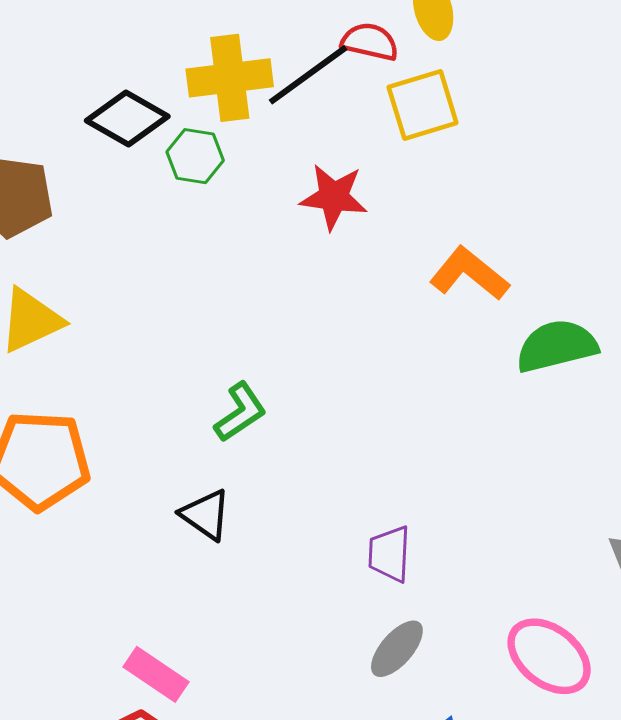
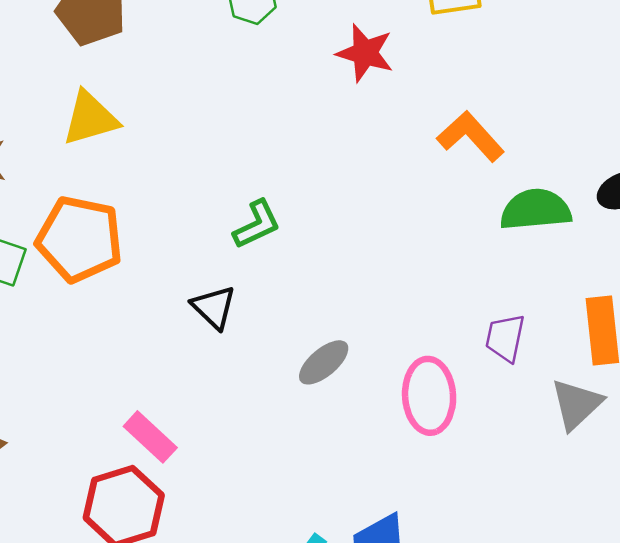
purple trapezoid: (389, 554) -> (505, 338), moved
gray ellipse: (397, 649) -> (324, 362), moved
pink ellipse: (549, 656) -> (429, 396), moved, turned 40

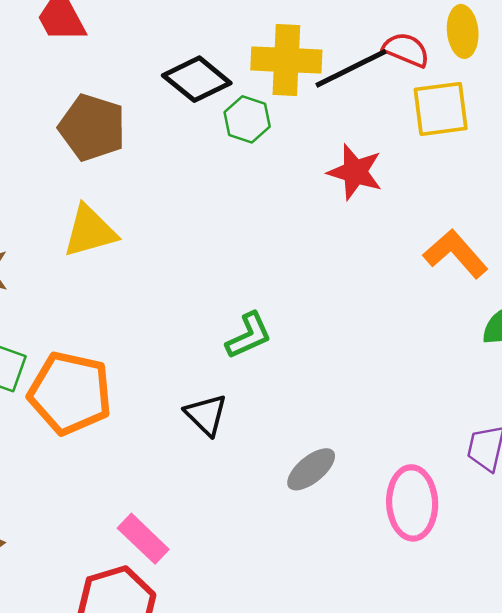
orange pentagon: (79, 239) -> (70, 393), moved

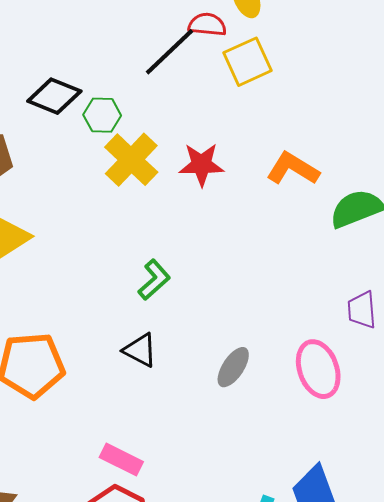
yellow cross: (286, 60) -> (131, 160), moved, turned -32
red star: (355, 172) -> (201, 165), moved

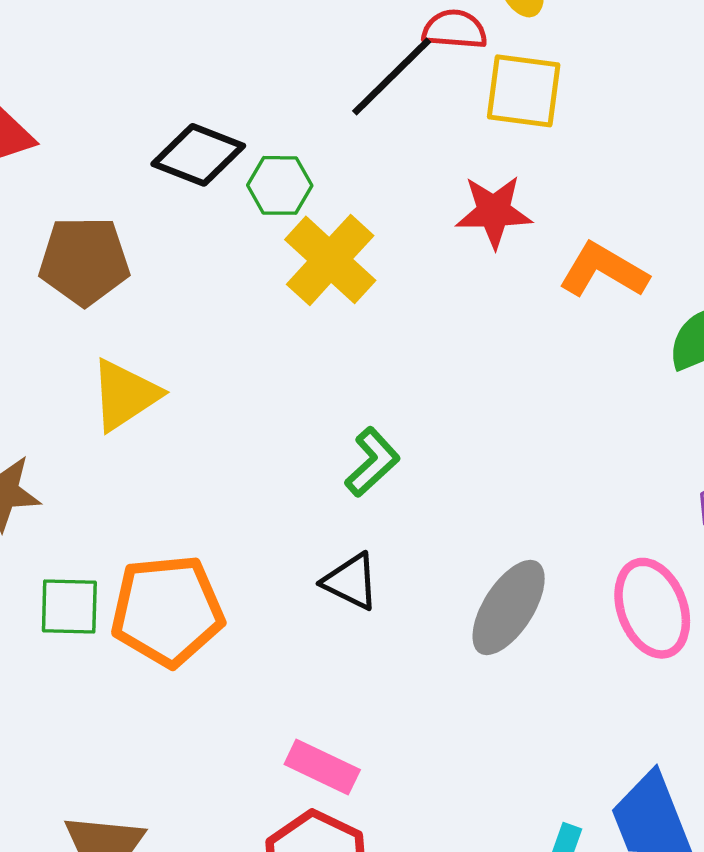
yellow square: (247, 62) -> (524, 91), turned 33
red star: (201, 165) -> (494, 212), moved
gray ellipse: (233, 367) -> (509, 607), size x1.4

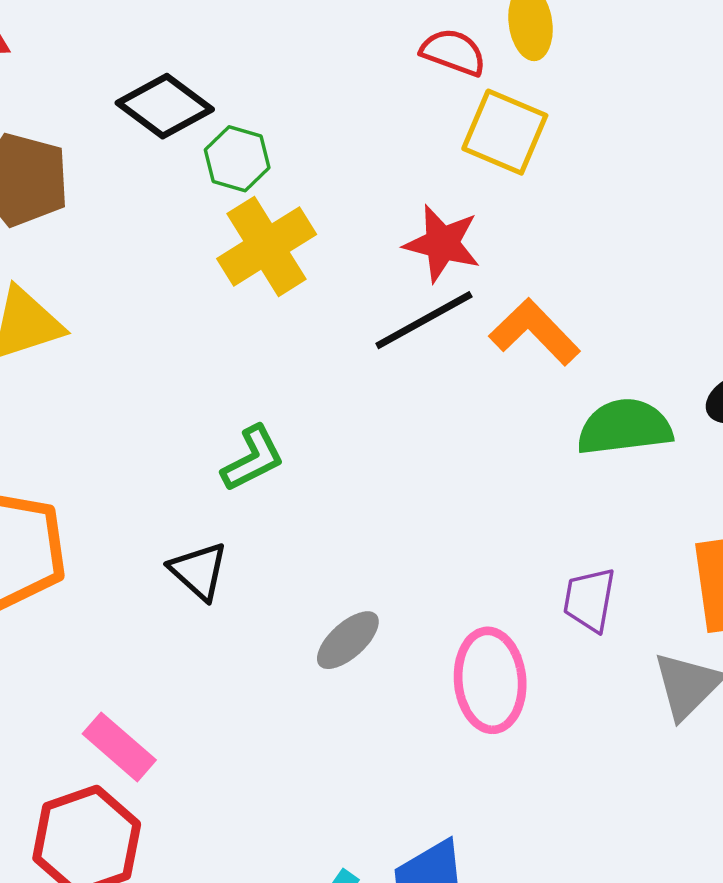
black line: (392, 76) -> (424, 320), moved
gray ellipse: (509, 607) -> (348, 640), size x0.7

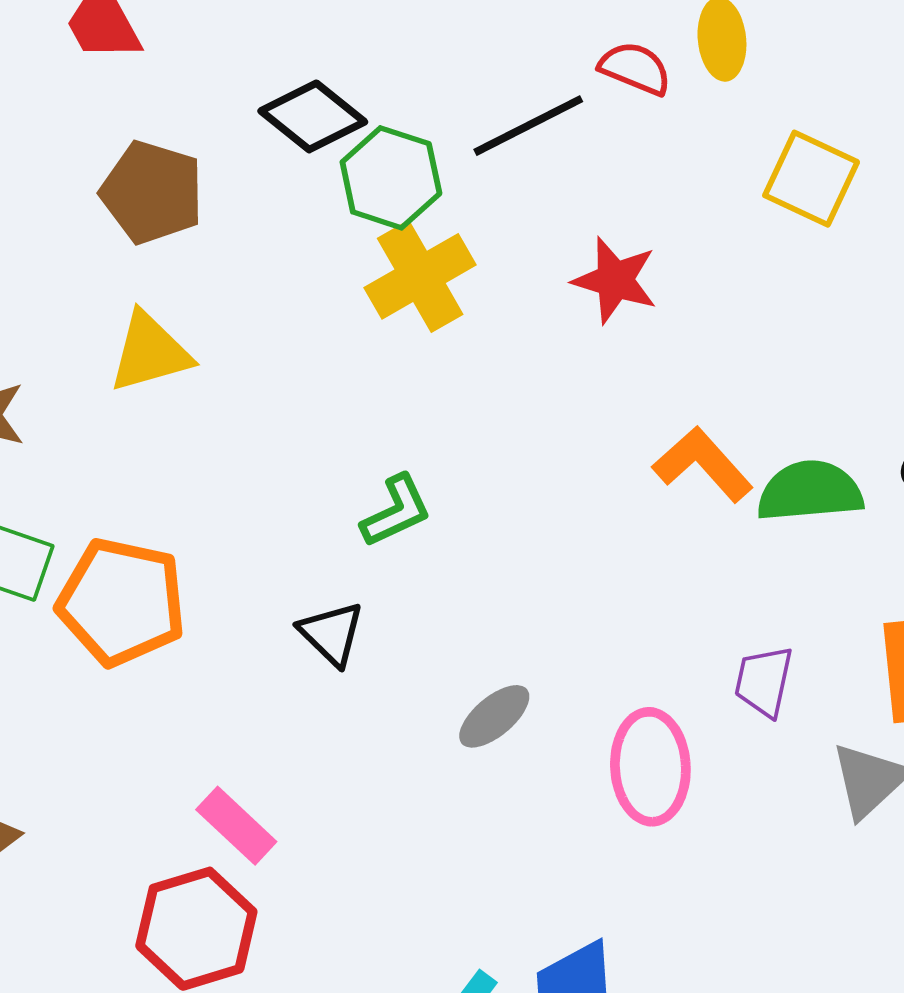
yellow square: (505, 132) -> (811, 179), moved
green hexagon: (237, 159) -> (391, 178), size x1.4
black line: (424, 320) -> (528, 126), moved
orange L-shape: (535, 332) -> (703, 464), moved

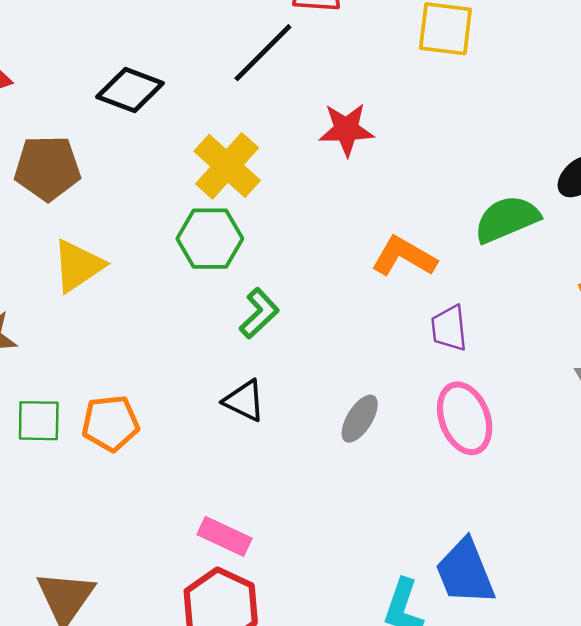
green hexagon: (391, 178) -> (210, 239), moved
orange L-shape: (703, 464) -> (404, 257), moved
orange pentagon: (122, 602) -> (110, 423), size x0.7
purple trapezoid: (764, 681) -> (449, 328), moved

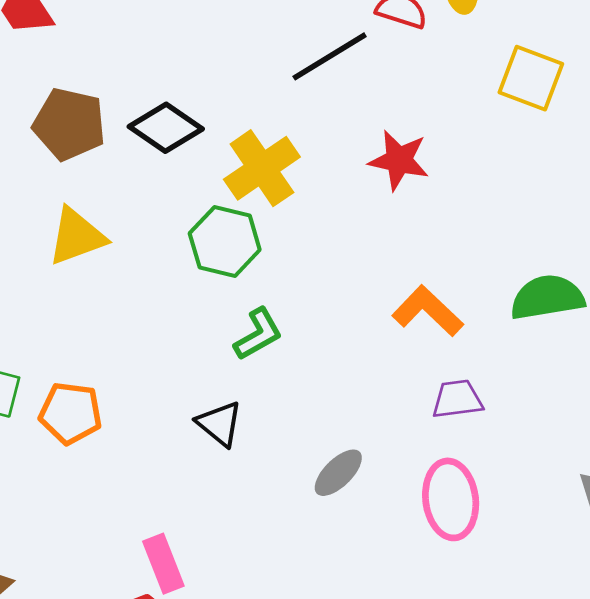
black diamond: (130, 90) -> (166, 128), moved
purple trapezoid: (449, 328) -> (457, 399), turned 75
pink rectangle: (225, 536) -> (163, 564), turned 30

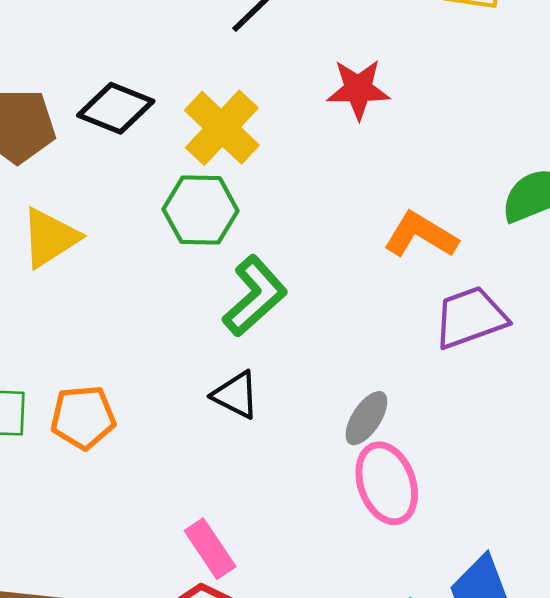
green L-shape: (258, 334) -> (255, 296), size x1.4
purple trapezoid: (457, 399) -> (470, 318), size x1.4
pink ellipse: (451, 499) -> (387, 483), moved

